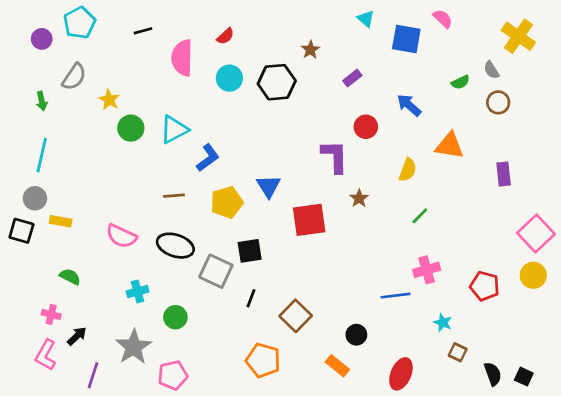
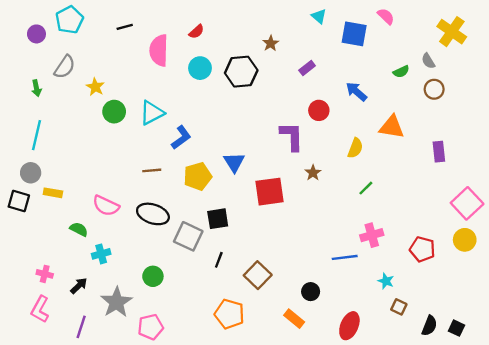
green semicircle: (70, 277) -> (79, 229), moved
cyan cross: (138, 291) -> (101, 254), moved
black arrow: (77, 336) -> (79, 286), moved
black semicircle: (493, 374) -> (429, 326), turned 42

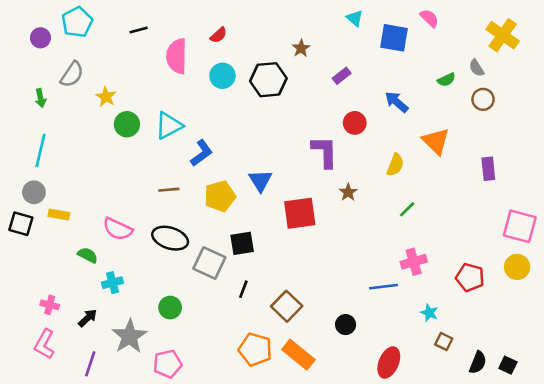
orange triangle: (392, 127) -> (436, 141), turned 36
pink square: (467, 203) -> (520, 226), turned -32
orange rectangle: (294, 319) -> (298, 355), moved, size x1.4

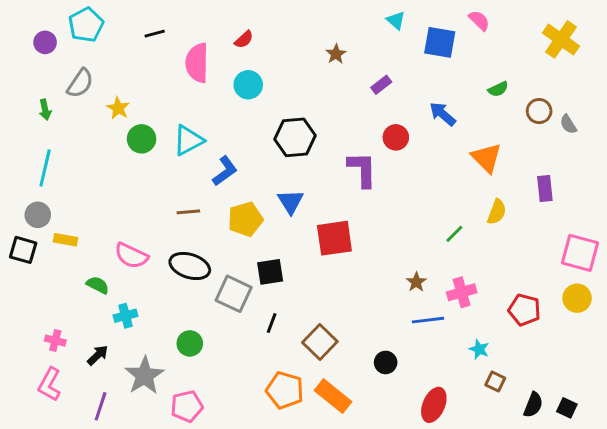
gray semicircle: (476, 68) -> (568, 124), moved
black hexagon: (268, 80) -> (295, 137), moved
yellow semicircle: (395, 165) -> (497, 212), moved
brown star: (348, 192) -> (416, 282), moved

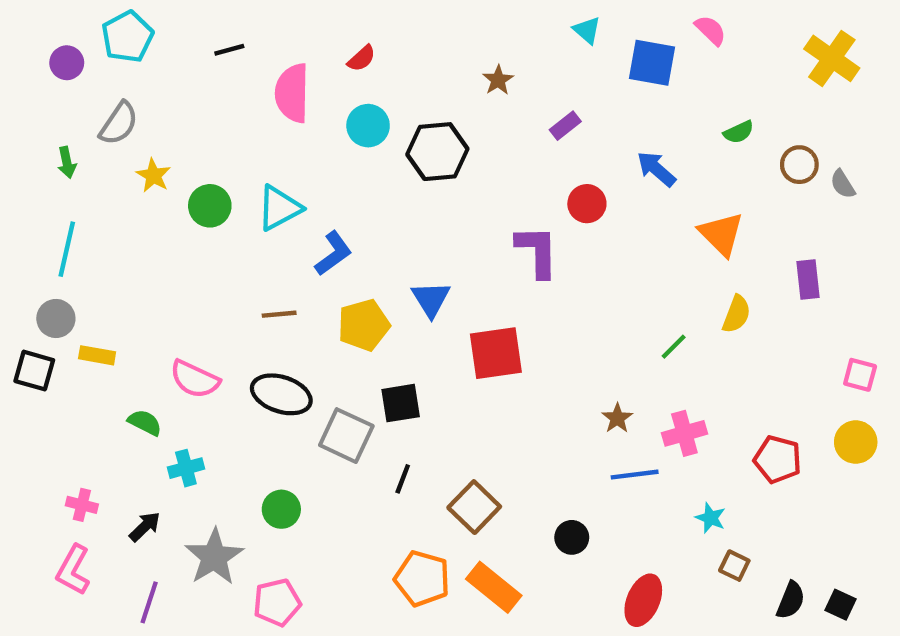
yellow star: (118, 108) -> (153, 175), moved
black hexagon: (295, 137) -> (437, 152), moved
pink square: (580, 253) -> (860, 375), size x0.6

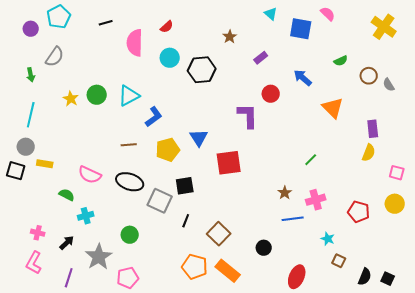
yellow star: (153, 175) -> (71, 99), moved
yellow semicircle: (736, 314) -> (369, 153), moved

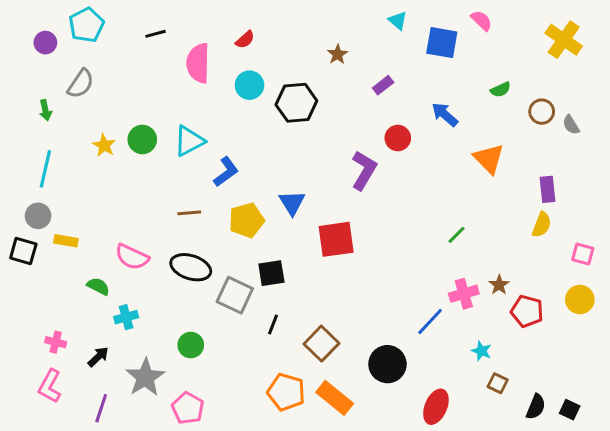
purple L-shape: (248, 116) -> (364, 170), turned 32
brown star: (285, 193) -> (499, 285), moved
blue line: (293, 219) -> (430, 322), turned -40
black circle: (264, 248) -> (387, 364), size x1.6
pink pentagon: (128, 278) -> (188, 408), turned -30

